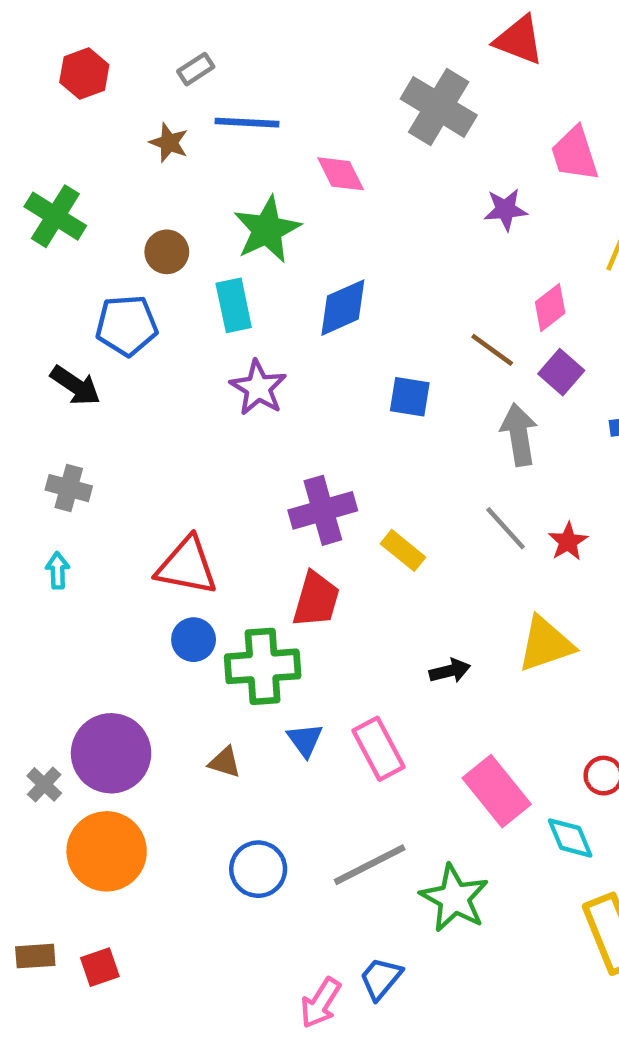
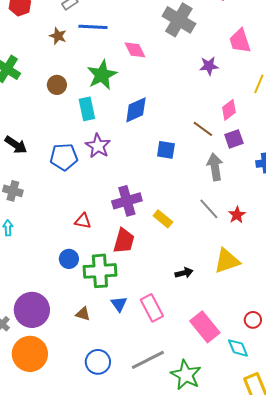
blue pentagon: (127, 325) -> (64, 157), moved
purple square: (561, 372) -> (234, 139), turned 30
red triangle: (187, 566) -> (83, 221), moved, size x0.6

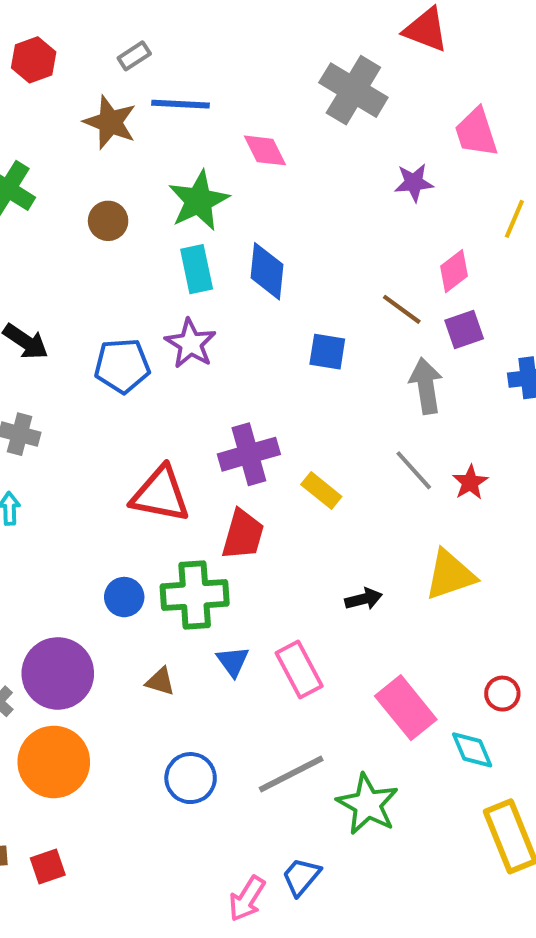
brown star: (58, 36) -> (110, 122), size x1.5
cyan rectangle: (87, 109) -> (197, 269), moved
blue diamond: (136, 110) -> (267, 271), turned -60
red triangle: (83, 221) -> (160, 494), size x1.8
blue circle: (69, 259) -> (124, 597), moved

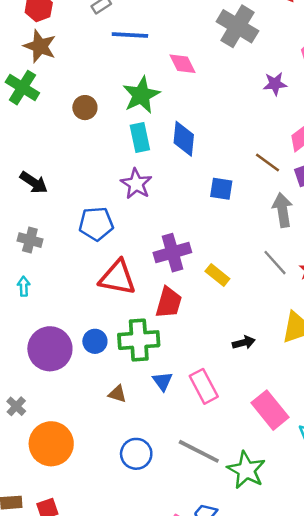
brown star: (110, 122) -> (40, 46), moved
blue pentagon: (122, 366) -> (96, 224), moved
purple circle: (58, 673) -> (50, 349), moved
gray line: (291, 774) -> (199, 451), turned 54

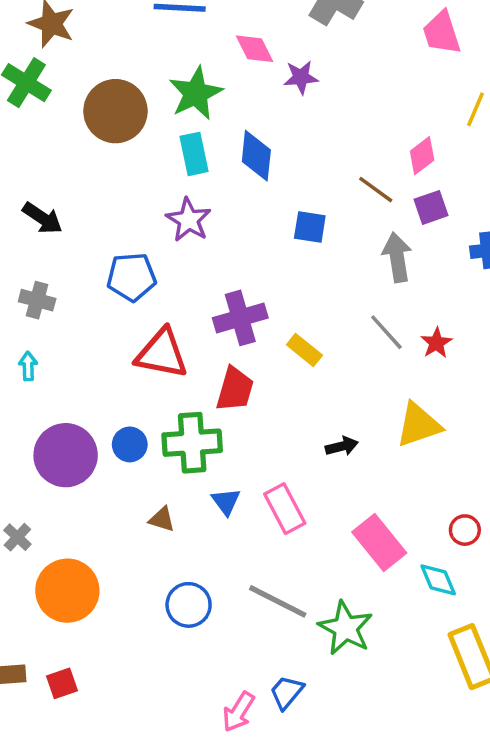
purple star: (275, 84) -> (301, 77), moved
brown circle: (85, 108) -> (115, 111), size x1.8

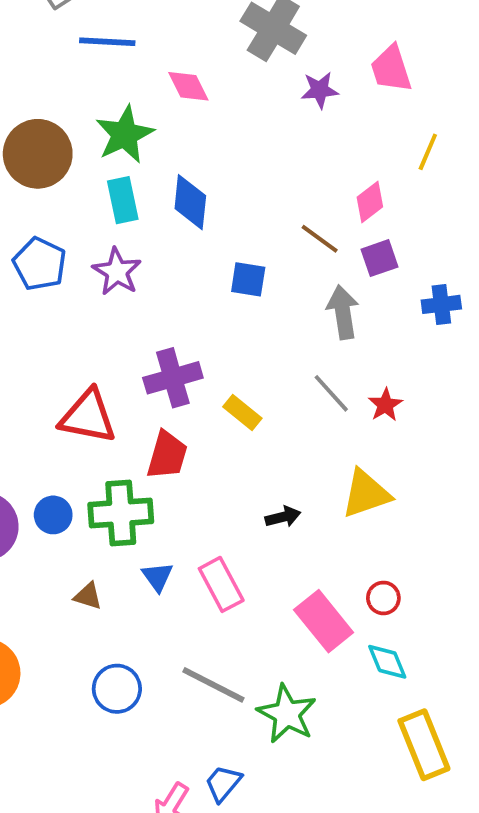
purple star: (301, 77) -> (320, 90), moved
blue pentagon: (132, 277) -> (40, 264), moved, turned 30
red circle: (465, 530) -> (383, 598), moved

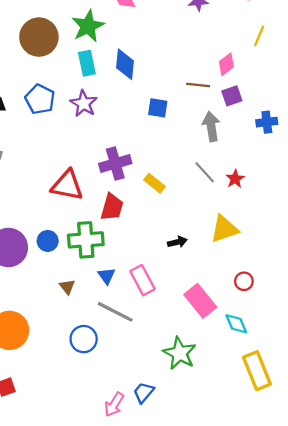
brown line: (320, 239) -> (198, 85), turned -30
brown triangle: (88, 596) -> (67, 287), turned 35
red circle: (383, 598) -> (244, 281), moved
gray line: (213, 685) -> (115, 312), moved

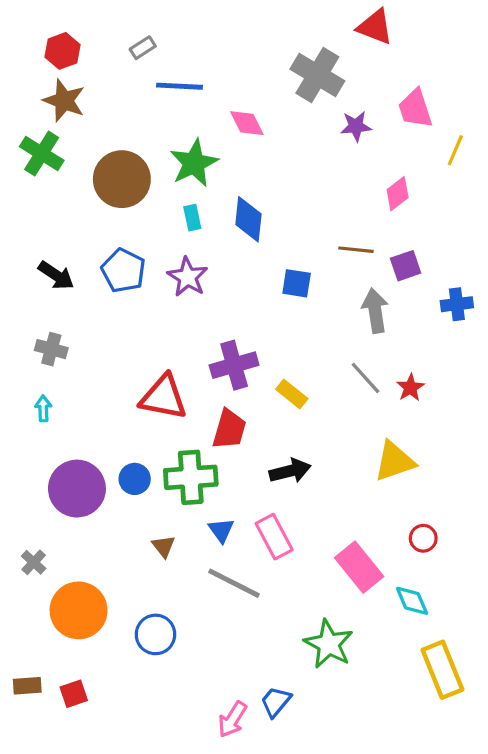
yellow line: (259, 36) -> (455, 150), moved
cyan rectangle: (87, 63) -> (192, 218), size x0.7
pink diamond: (226, 64) -> (398, 194), moved
black arrow: (177, 242) -> (290, 471), moved, size x1.4
blue circle: (84, 339) -> (155, 634), moved

